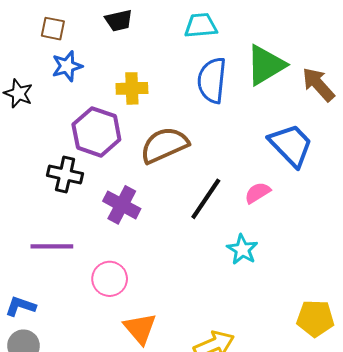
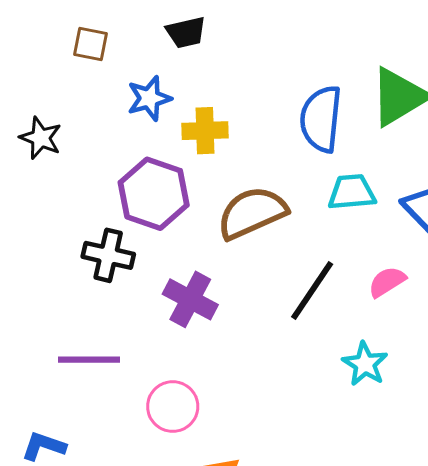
cyan trapezoid: (201, 26) -> (352, 192), moved
blue star: (67, 66) -> (149, 98), moved

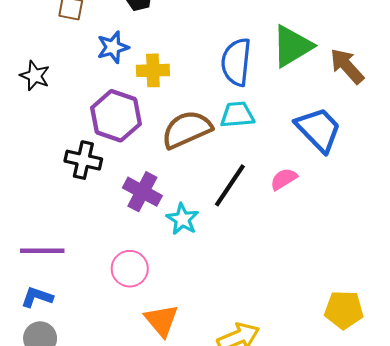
cyan trapezoid: (352, 192) -> (237, 115), moved
purple line: (89, 360) -> (42, 251), moved
cyan star: (365, 364) -> (182, 219), moved

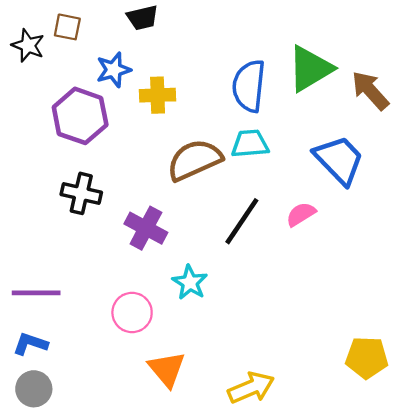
black star: (35, 76) -> (28, 45), moved
purple hexagon: (116, 116) -> (80, 116), moved
cyan star: (182, 219) -> (190, 282), moved

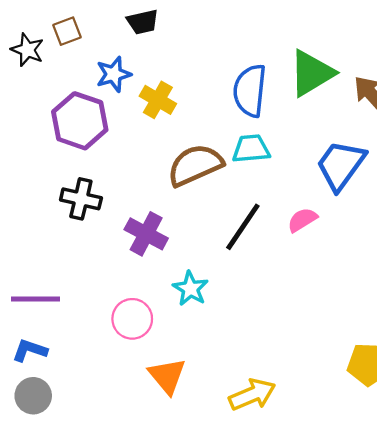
brown square: (67, 27) -> (67, 31), turned -32
yellow cross: (158, 95) -> (158, 100), turned 32
blue trapezoid: (339, 160) -> (341, 165), turned -100

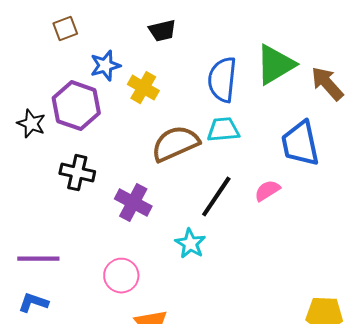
black trapezoid: (143, 22) -> (162, 31), moved
black star: (27, 50) -> (31, 124), moved
blue trapezoid: (341, 165) -> (300, 144), turned -48
cyan star: (190, 289) -> (190, 244), moved

